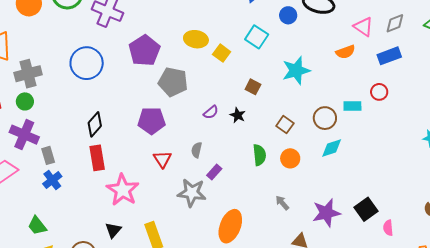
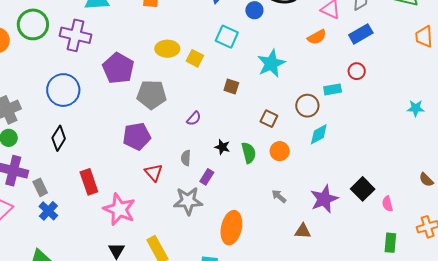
black star: (238, 115) -> (222, 147), moved
black diamond: (95, 124) -> (59, 138), moved

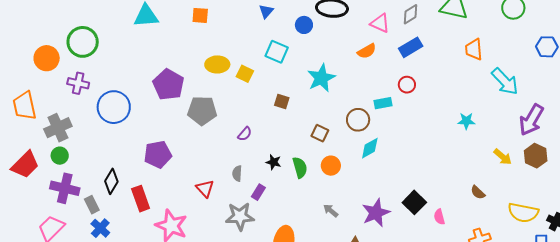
purple cross: (76, 35) -> (78, 83), moved, size x0.7
purple pentagon: (137, 136) -> (158, 154), moved
black diamond: (59, 138) -> (111, 181), moved

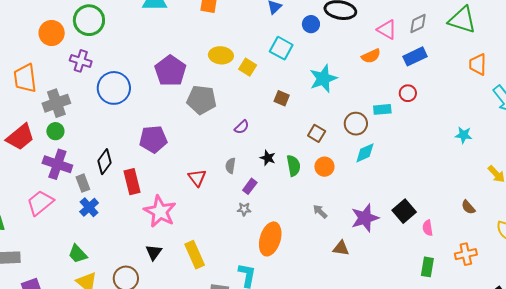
gray star: (240, 216) -> (244, 209), moved, size x0.5

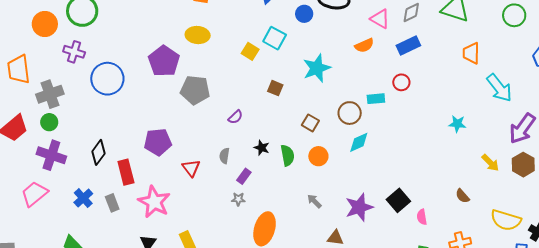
yellow ellipse: (221, 55) -> (198, 35), moved
yellow square: (248, 67) -> (250, 51), moved
purple pentagon: (153, 139) -> (158, 142), moved
gray rectangle: (83, 183) -> (112, 203), moved

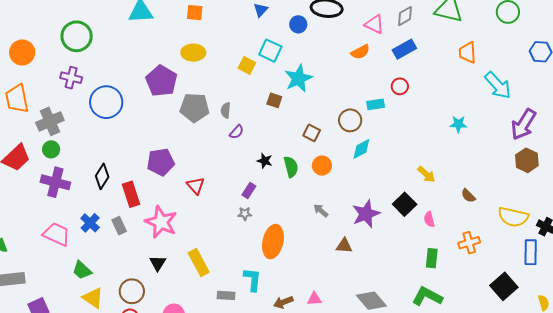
orange circle: (45, 24) -> (22, 52), moved
cyan star: (317, 68) -> (298, 78), moved
gray semicircle: (224, 156) -> (226, 110), moved
yellow arrow: (490, 163) -> (426, 174), moved
pink trapezoid: (34, 194) -> (56, 234), moved, turned 68

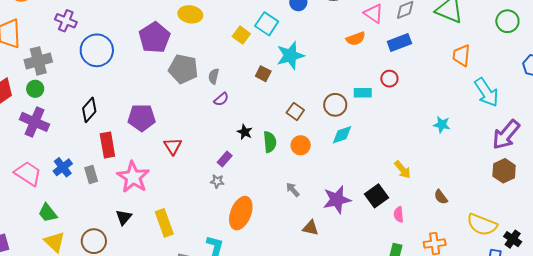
black diamond: (102, 176) -> (89, 110), moved

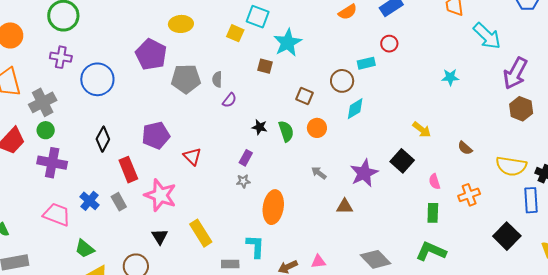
pink semicircle: (399, 214) -> (434, 182), moved

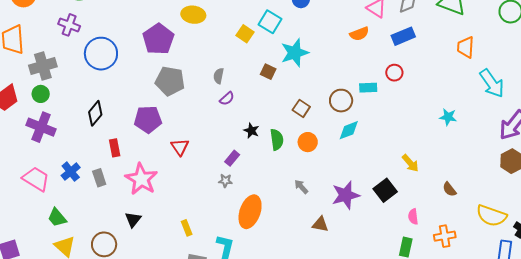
gray pentagon: (186, 79) -> (170, 81), moved
red rectangle: (128, 170) -> (115, 148), size x0.7
yellow rectangle: (201, 233) -> (187, 228), moved, size x0.6

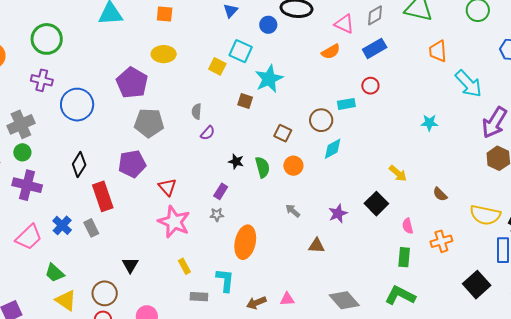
red rectangle: (115, 148) -> (103, 196), size x1.6
pink trapezoid: (36, 179) -> (29, 237), turned 112
pink star: (141, 179) -> (174, 222), moved
purple star: (346, 195) -> (338, 213), size x0.7

